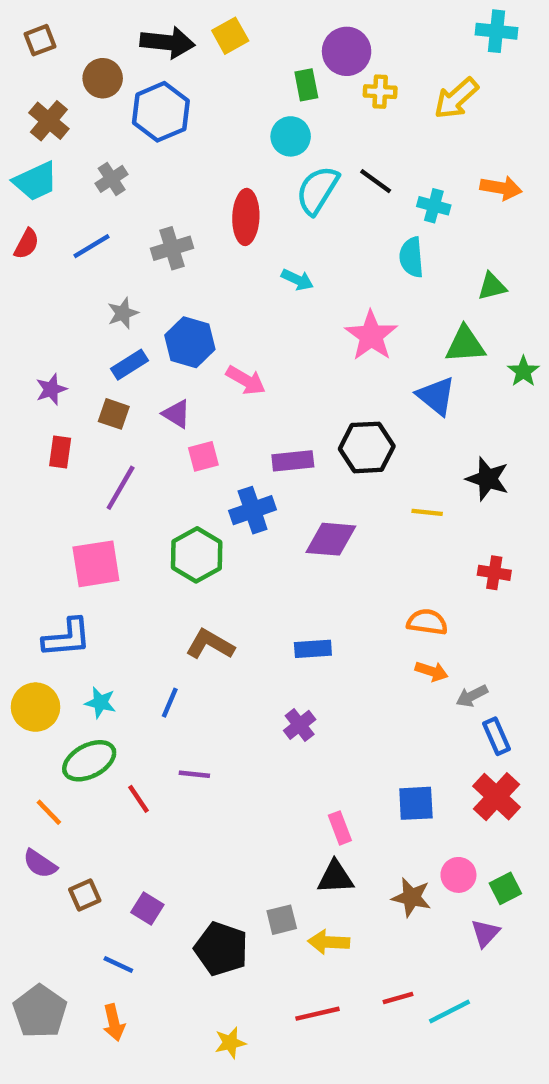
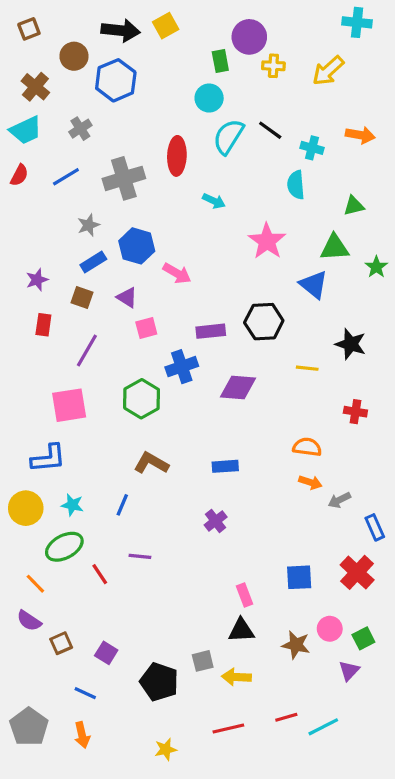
gray cross: (172, 248) -> (124, 178), size x1.4
blue rectangle: (496, 736) -> (375, 527), moved

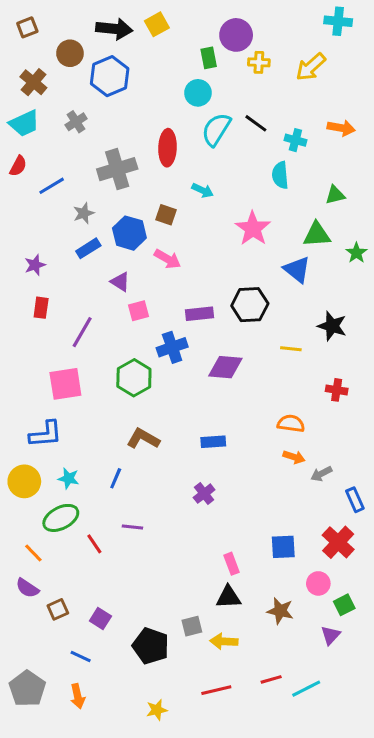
blue line: (66, 177) -> (52, 186), moved
brown square: (82, 297) -> (166, 215), moved
pink circle: (330, 629) -> (318, 583), moved

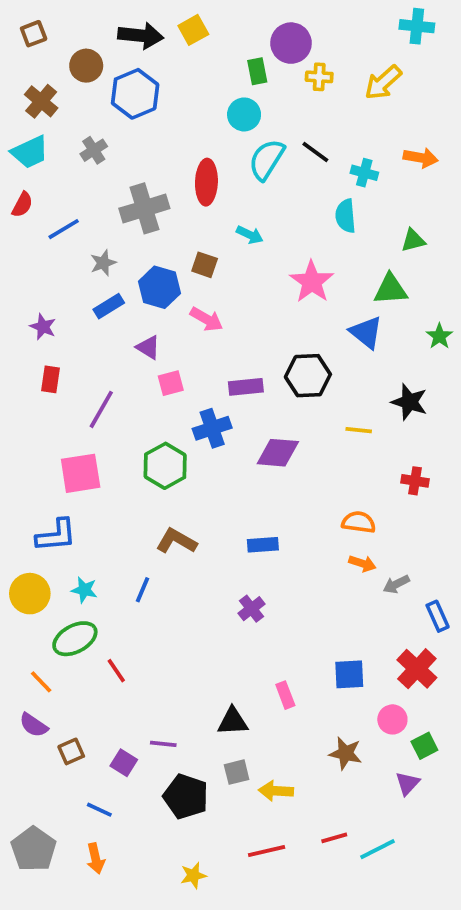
green star: (356, 253) -> (439, 336), moved
purple star: (35, 265) -> (43, 327), turned -30
purple line: (132, 527) -> (163, 744), moved
black triangle: (228, 597) -> (233, 721), moved

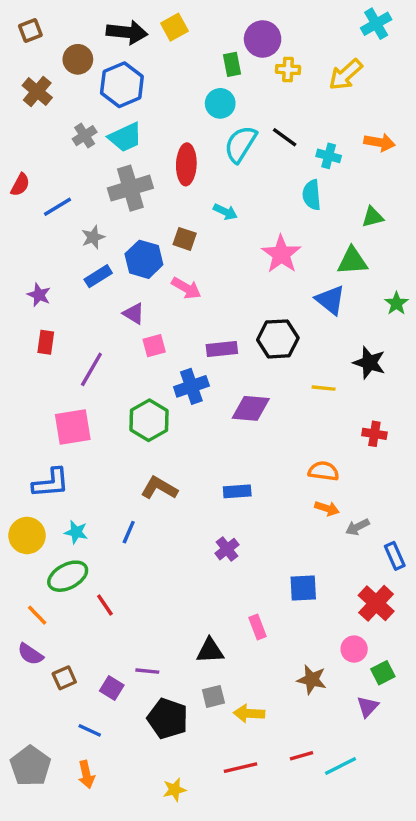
cyan cross: (417, 26) -> (376, 24), turned -36
cyan trapezoid: (30, 152) -> (125, 137), moved
blue square: (349, 674) -> (303, 588), moved

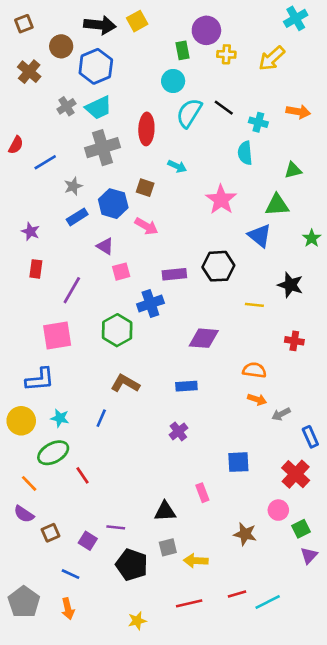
purple diamond: (251, 408) -> (204, 338), moved
purple triangle: (368, 707) -> (309, 555), moved

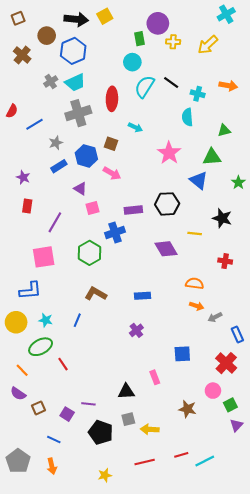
purple diamond: (204, 338) -> (166, 249), moved, turned 55

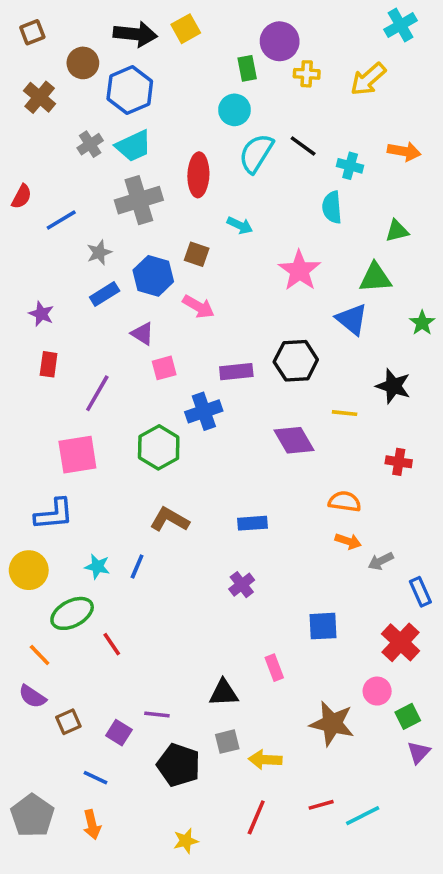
cyan star: (46, 320) -> (97, 567), moved
brown star: (187, 409) -> (332, 724), size x1.4
red line: (145, 462) -> (256, 817), turned -54

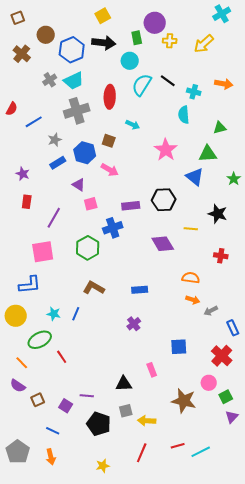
black arrow: (135, 34) -> (104, 43), moved

